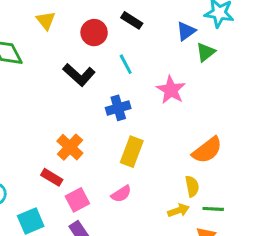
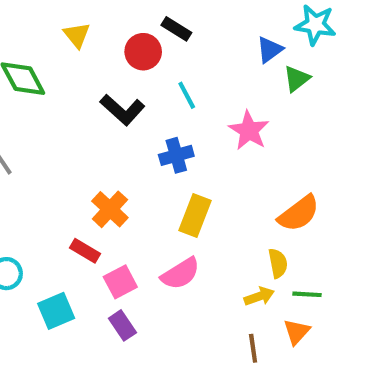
black rectangle: (132, 20) -> (176, 29), moved
pink semicircle: (121, 194) -> (180, 274), size x1.4

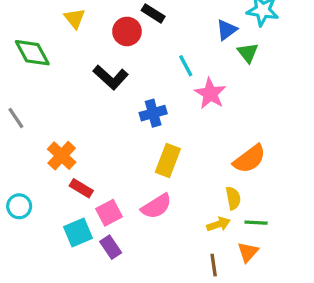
green triangle: (297, 79) -> (248, 53), turned -30
cyan line: (187, 95) -> (186, 66), moved
orange cross: (110, 209) -> (62, 156), moved
cyan square: (56, 311) -> (78, 232), moved

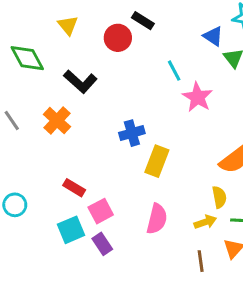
blue triangle: (227, 30) -> (213, 36), turned -50
black L-shape: (111, 77) -> (80, 82), moved
blue cross: (153, 113) -> (132, 133), moved
orange cross: (62, 156) -> (57, 121), moved
pink semicircle: (156, 206) -> (157, 219), moved, turned -44

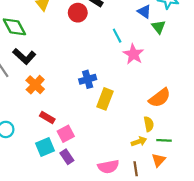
black L-shape: (80, 82) -> (24, 56), moved
orange cross: (57, 121) -> (35, 85), moved
pink semicircle: (157, 219) -> (108, 167), moved, turned 65

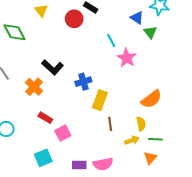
black L-shape: (24, 56) -> (53, 67), moved
cyan square: (45, 147) -> (43, 158), moved
purple rectangle: (67, 157) -> (79, 165), moved, turned -56
brown line: (136, 169) -> (110, 124), moved

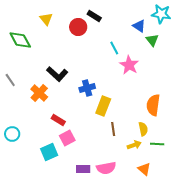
orange semicircle: (151, 99) -> (153, 105), turned 135
red rectangle: (45, 118) -> (58, 120), moved
cyan square: (43, 158) -> (49, 152), moved
orange triangle: (150, 158) -> (144, 169), moved, turned -32

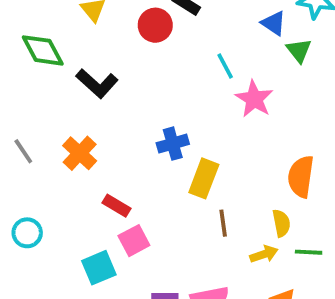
black L-shape: (57, 74) -> (97, 83), moved
gray line: (10, 80) -> (23, 151), moved

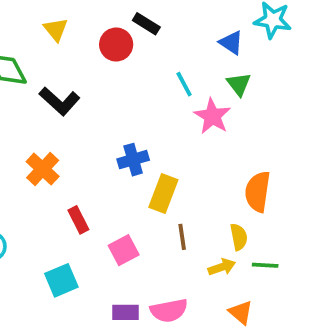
green triangle: (299, 50) -> (239, 84), moved
red rectangle: (116, 206) -> (78, 220), turned 32
pink square: (134, 241) -> (124, 250), moved

